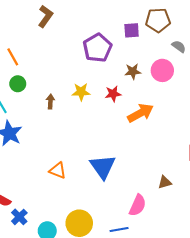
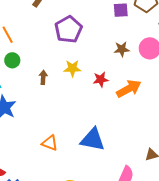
purple pentagon: (97, 48) -> (68, 29), moved
red star: (113, 94) -> (101, 79), moved
blue triangle: (103, 167) -> (93, 140), turned -44

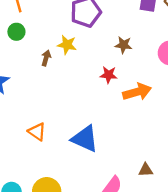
brown star: (122, 49) -> (124, 45), moved
yellow star: (72, 68) -> (67, 45), moved

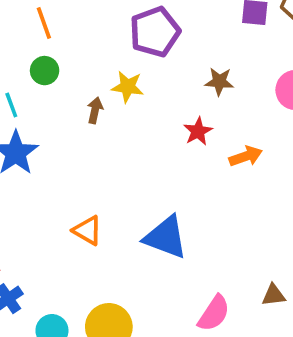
red star: (109, 75) -> (198, 131), turned -30
orange arrow: (137, 92) -> (246, 156), size x0.7
brown triangle: (146, 170) -> (274, 295), moved

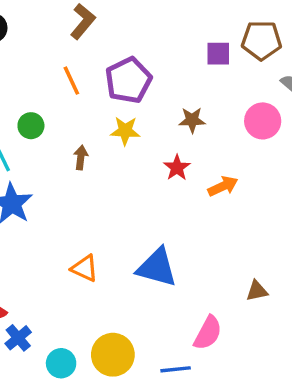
orange line: (44, 23) -> (71, 81), moved
yellow star: (128, 87) -> (125, 131), moved
brown triangle: (274, 295) -> (257, 291), moved

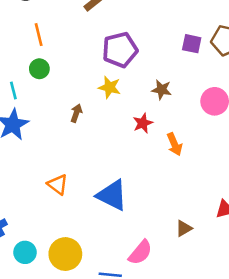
orange line: (71, 81) -> (39, 35), moved
brown arrow: (81, 158) -> (76, 113), moved
orange arrow: (223, 186) -> (175, 144), turned 80
brown triangle: (257, 291) -> (184, 228), turned -30

